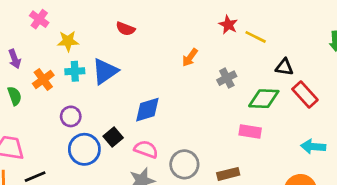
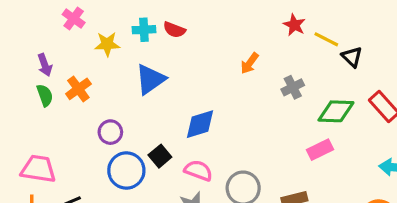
black triangle: (284, 67) -> (352, 57), moved, turned 36
cyan cross: (75, 71) -> (144, 30), moved
green semicircle: (15, 96) -> (45, 95), moved
pink rectangle: (250, 131) -> (320, 150), turned -35

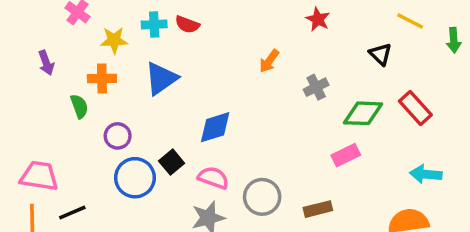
yellow line: (326, 39) -> (410, 21), moved
orange cross: (78, 89) -> (102, 78), moved, turned 35
green semicircle: (45, 95) -> (79, 106), moved

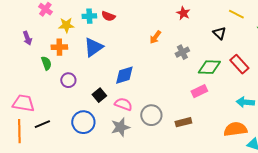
blue circle: (135, 178) -> (83, 122), moved

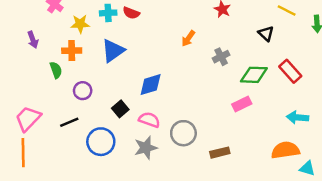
pink trapezoid: (23, 103) -> (28, 119), turned -55
brown rectangle: (183, 122) -> (220, 153), moved
black line: (42, 124) -> (69, 122), moved

